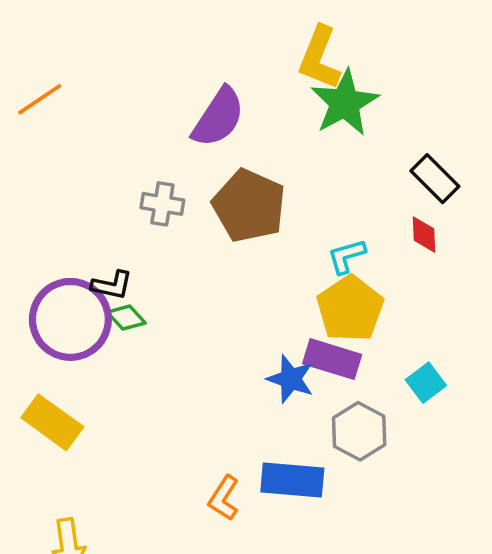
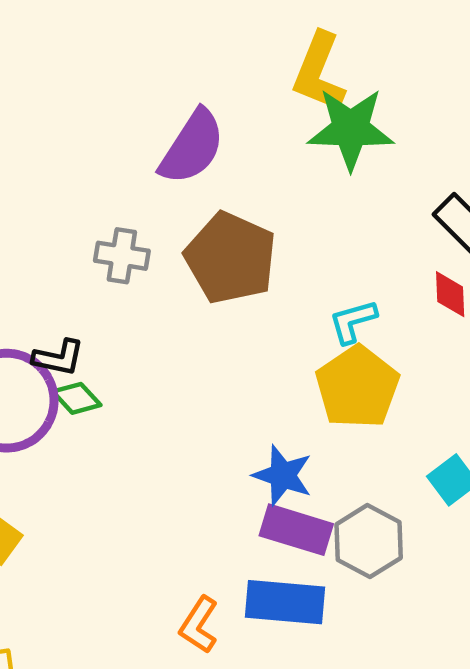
green star: (345, 103) -> (351, 129), turned 30
purple rectangle: (332, 359) -> (296, 530), moved

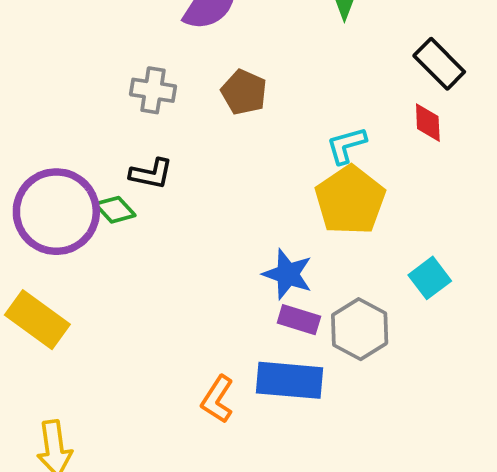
brown pentagon: (231, 258) -> (244, 92), size x0.6
black L-shape: (58, 358) -> (151, 174), moved
purple rectangle: (296, 530) -> (299, 320), size x0.7

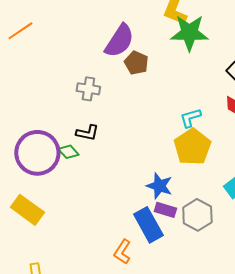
brown pentagon: (244, 92) -> (136, 63), moved
blue rectangle: (289, 380) -> (148, 225), moved, turned 56

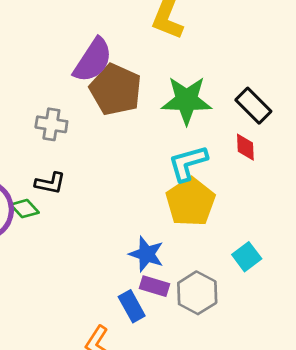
green star: (189, 33) -> (187, 100), moved
brown pentagon: (136, 63) -> (116, 90), size x1.6
cyan L-shape: (190, 118) -> (188, 163), size x1.4
blue rectangle: (148, 225) -> (132, 306), size x0.7

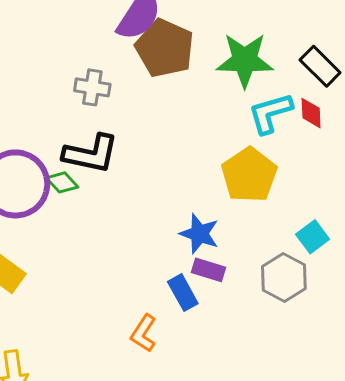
cyan L-shape: (188, 163) -> (270, 113), moved
black L-shape: (50, 183) -> (91, 154), size x1.6
gray hexagon: (197, 293) -> (284, 277), moved

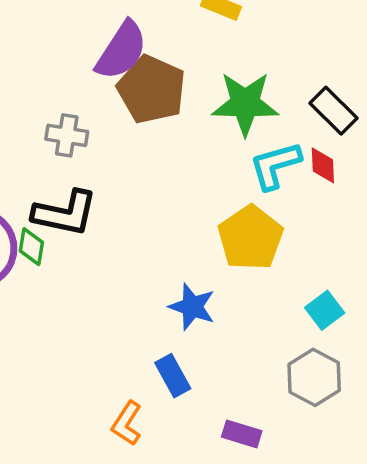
green diamond: (62, 182) -> (31, 247), turned 52
purple rectangle: (208, 270) -> (242, 434), moved
gray hexagon: (284, 277) -> (314, 377), moved

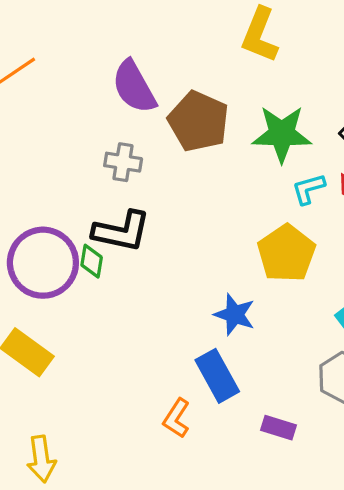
purple semicircle: (122, 51) -> (134, 87), moved, turned 118
cyan L-shape: (275, 165) -> (308, 189), size x0.7
blue rectangle: (173, 376) -> (217, 376), size x1.4

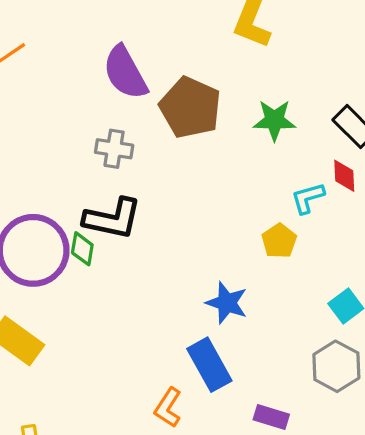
green star: (282, 134) -> (274, 120), size x0.7
cyan L-shape: (308, 189) -> (308, 198), moved
yellow pentagon: (286, 253) -> (279, 241), size x0.6

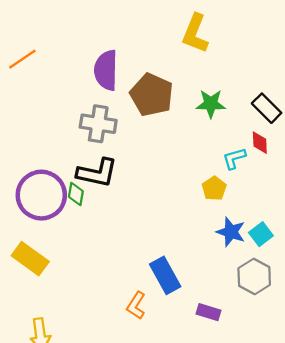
purple semicircle: (125, 73) -> (106, 70), turned 30
gray cross: (114, 149) -> (98, 124), size x1.4
blue star: (227, 303) -> (231, 232), moved

